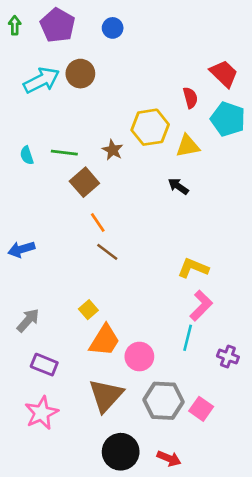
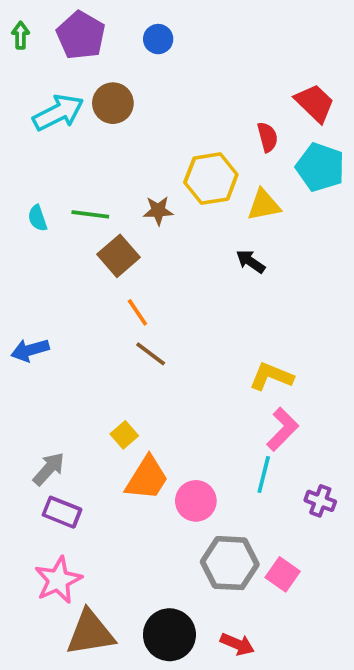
brown star: (113, 150) -> (158, 211), turned -30
gray arrow: (28, 320) -> (49, 469), moved
brown triangle: (106, 395) -> (90, 633), moved, turned 39

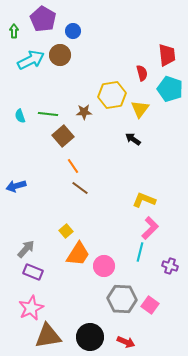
green arrow: (21, 35) -> (14, 31), moved
blue circle: (158, 39) -> (73, 31), moved
red trapezoid: (315, 103) -> (167, 55), turned 40
yellow triangle: (264, 205) -> (140, 109), turned -42

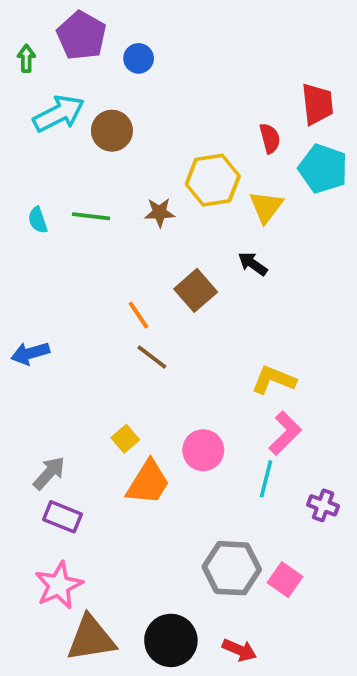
brown circle: (60, 55) -> (112, 131), moved
brown square: (63, 136) -> (196, 290), moved
pink circle: (104, 266) -> (203, 450), moved

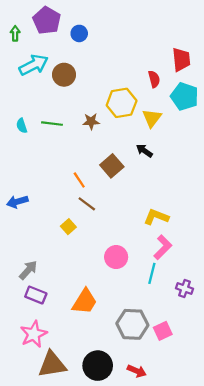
yellow square: (125, 439) -> (68, 227), moved
orange trapezoid: (148, 483) -> (85, 302), moved
pink square: (285, 580) -> (163, 331), turned 30

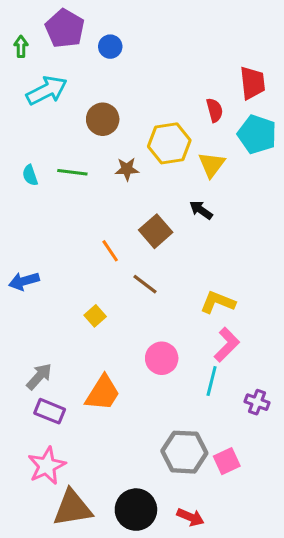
brown circle: (64, 75) -> (103, 119), moved
brown line: (87, 204) -> (145, 284), moved
orange trapezoid: (85, 302) -> (103, 393), moved

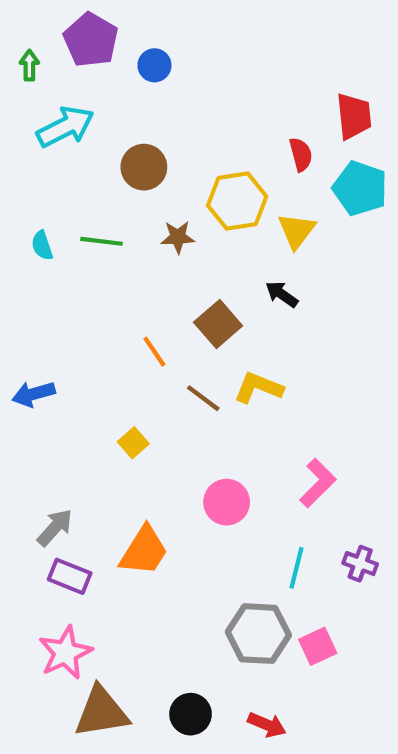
yellow L-shape: (218, 302) -> (258, 388), moved
cyan line: (212, 381) -> (297, 568), moved
black circle: (136, 510) -> (191, 714), size x0.7

